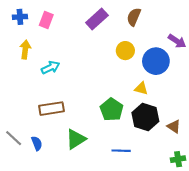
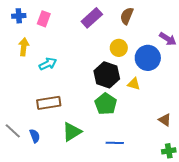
black hexagon: (145, 117) -> (107, 75), moved

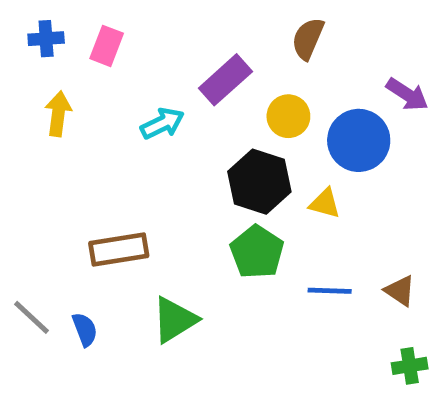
purple rectangle: (92, 18) -> (225, 80), moved
cyan arrow: (48, 64) -> (162, 123), moved
blue line: (115, 143) -> (330, 291), moved

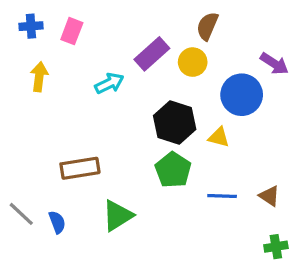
yellow circle: (288, 116) -> (193, 62), moved

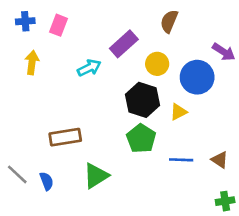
yellow circle: (193, 62) -> (157, 64), moved
yellow triangle: (219, 137) -> (178, 112), turned -42

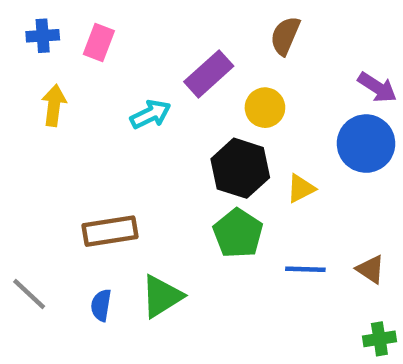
blue circle: (197, 77) -> (366, 144), moved
blue semicircle: (47, 181) -> (101, 305), moved, turned -150

